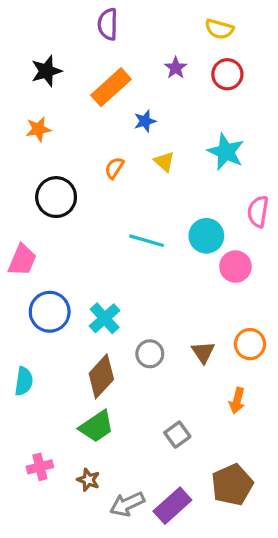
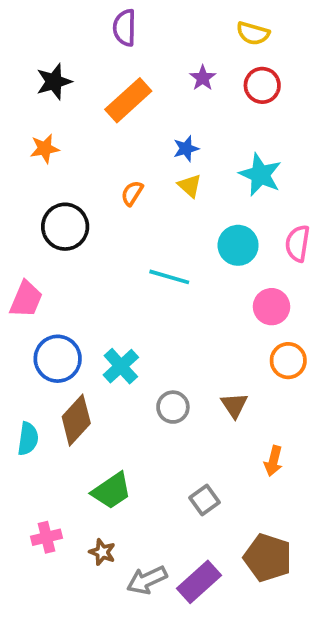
blue star: (145, 121) -> (186, 149), moved
cyan circle: (206, 236) -> (238, 245), moved
orange circle: (250, 344) -> (288, 361), moved
brown diamond: (101, 376) -> (76, 420), moved
brown pentagon: (232, 485) -> (268, 558), turned -30

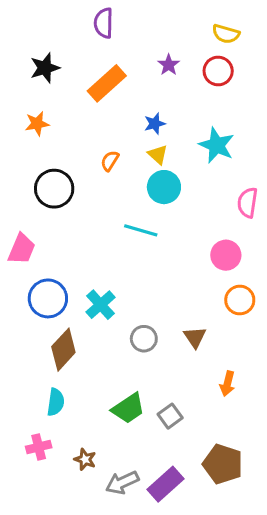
yellow semicircle: (253, 33) -> (226, 34), moved
cyan circle: (238, 245) -> (164, 187), moved
cyan semicircle: (28, 439) -> (56, 402), moved
green trapezoid: (112, 491) -> (128, 408), moved

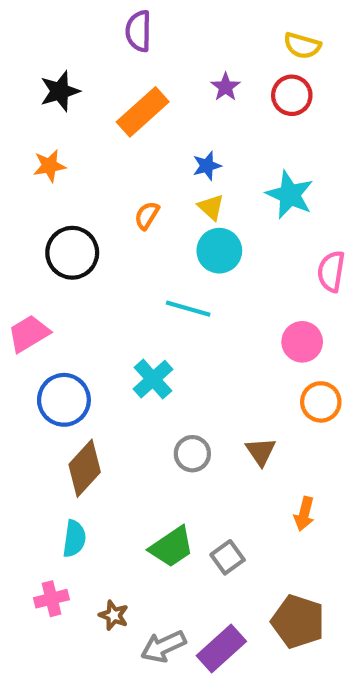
pink trapezoid: (22, 249) -> (29, 334), turned -144
cyan cross: (101, 305) -> (153, 379), moved

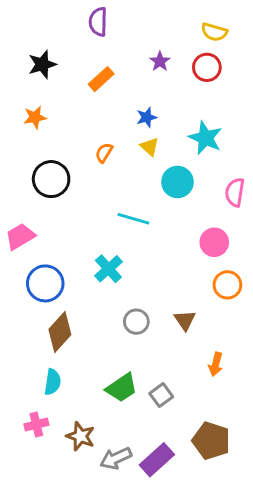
orange rectangle: (143, 112) -> (101, 79), size x0.7
cyan circle: (219, 251) -> (177, 182), moved
brown star: (114, 615) -> (80, 436), size x1.4

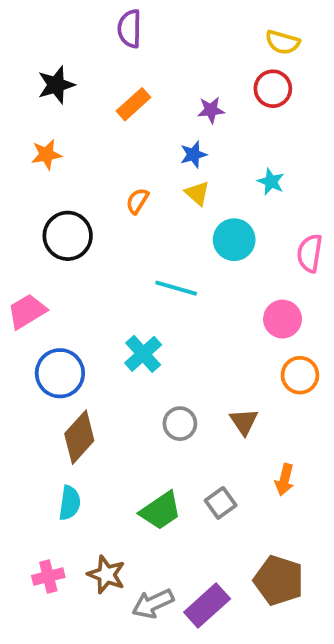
purple star: (160, 61) -> (211, 110), moved, turned 30
cyan star: (205, 138) -> (271, 182), size x0.6
gray square: (161, 395) -> (221, 503), moved
pink cross: (36, 425) -> (48, 576), moved

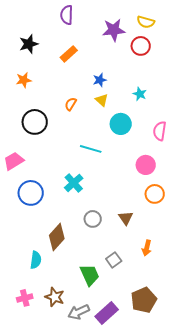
purple star: (211, 110) -> (114, 30), moved, size x1.6
brown diamond: (79, 437) -> (57, 237), moved
green trapezoid: (161, 511) -> (90, 275), moved, turned -80
brown pentagon: (279, 580) -> (144, 300), turned 30

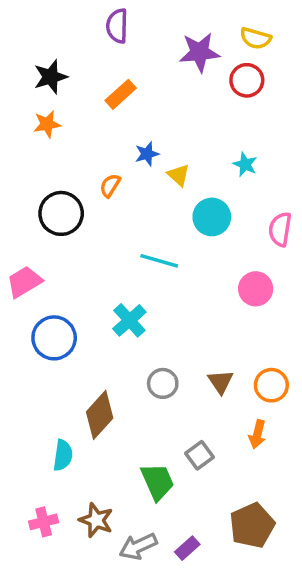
orange star: (24, 80) -> (47, 124), moved
blue star: (100, 80) -> (147, 154), moved
orange semicircle: (71, 104) -> (110, 185), moved
orange circle: (155, 194) -> (271, 385), moved
purple rectangle: (107, 313) -> (187, 548), size x0.6

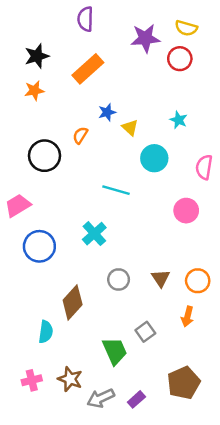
orange rectangle: (121, 94) -> (88, 69), size x1.4

